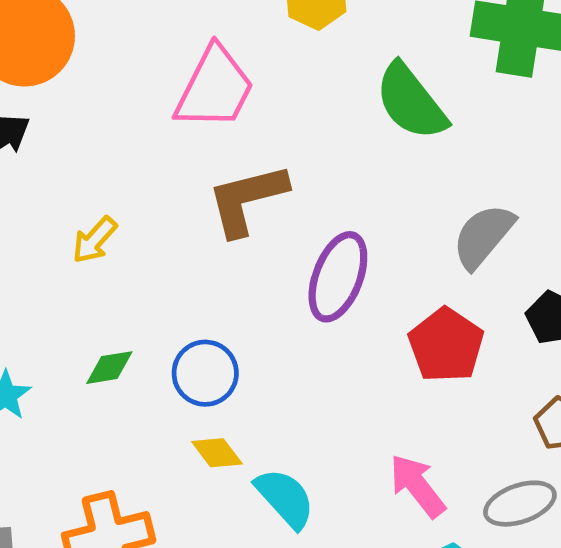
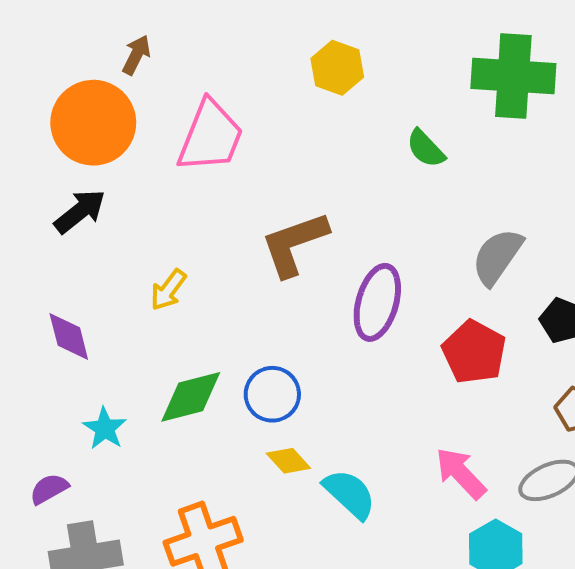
pink trapezoid: (215, 88) -> (210, 136), moved
green semicircle: (411, 102) -> (426, 148), size x0.6
green diamond: (109, 368) -> (191, 397), size x1.6

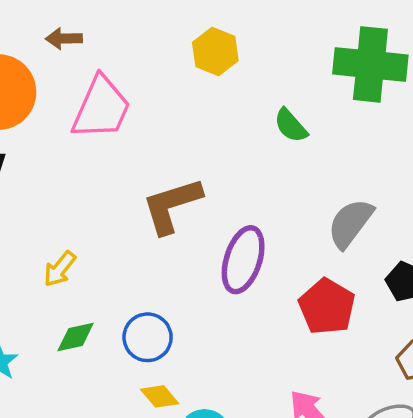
brown arrow: (136, 55) -> (64, 38), moved, turned -120
yellow arrow: (168, 290) -> (60, 269), moved
green diamond: (191, 397) -> (76, 337), size x0.7

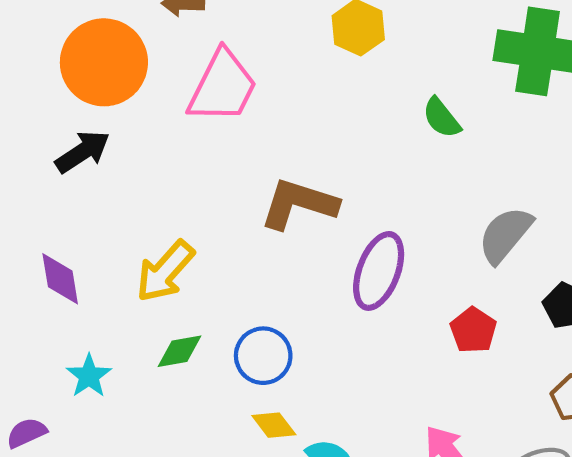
brown L-shape: (172, 205) -> (299, 204), turned 32
yellow arrow: (60, 269) -> (165, 271), size x1.5
red pentagon: (327, 307) -> (473, 330), size x0.7

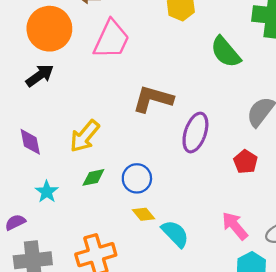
green semicircle: (441, 118) -> (226, 52), size x1.5

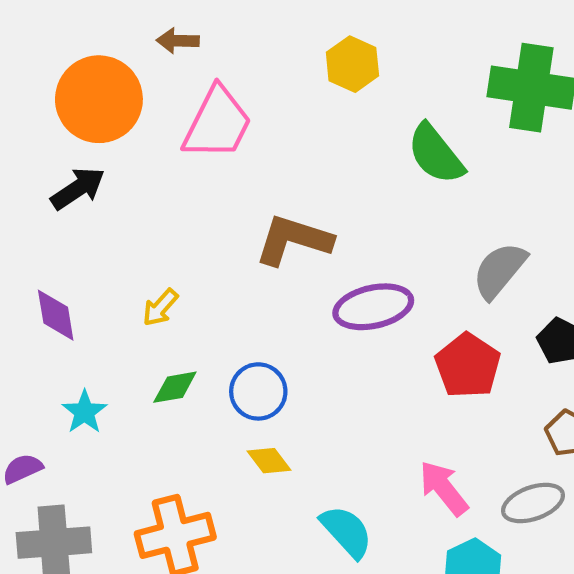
purple ellipse: (195, 133) -> (373, 307), turned 57
yellow arrow: (85, 136) -> (160, 307), size x0.6
red pentagon: (246, 162) -> (468, 366), size x1.4
cyan semicircle: (175, 234) -> (346, 532), moved

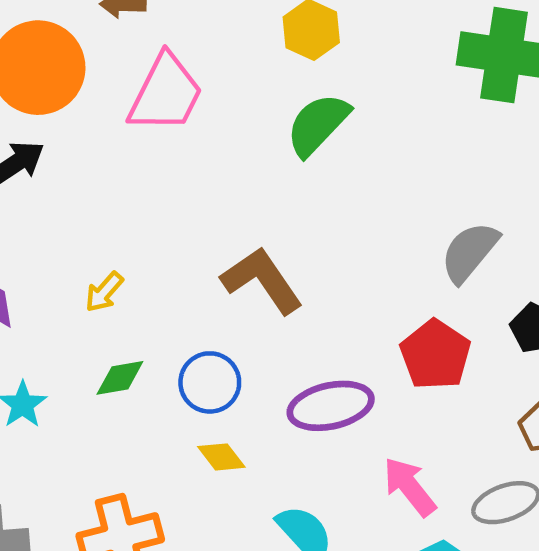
green semicircle: (436, 154) -> (318, 124), moved, turned 82
brown L-shape: (294, 240) -> (262, 280), moved, turned 38
purple ellipse: (373, 307) -> (331, 406), moved

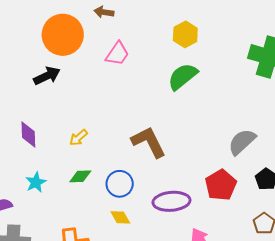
pink trapezoid: (166, 93) -> (117, 54), size x0.7

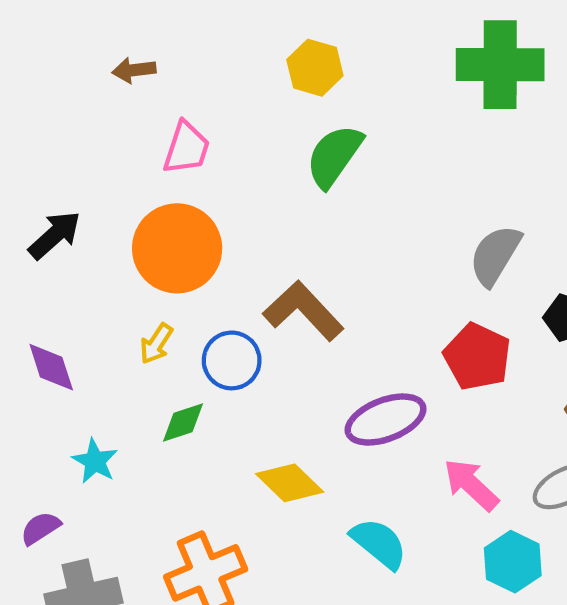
orange circle: (63, 35) -> (177, 248), moved
blue circle: (120, 184) -> (232, 360), moved
yellow diamond: (120, 217) -> (290, 483), size x1.4

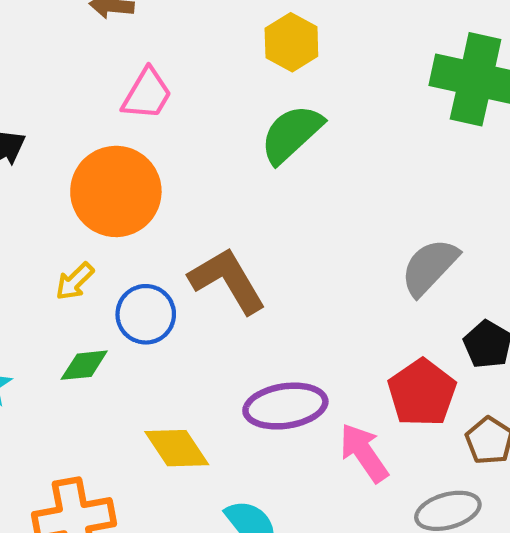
red pentagon: (477, 357) -> (422, 393), moved
pink arrow: (471, 485) -> (364, 453), moved

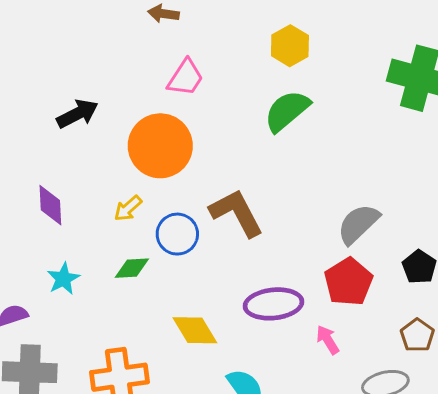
gray semicircle: (429, 267) -> (358, 224), moved
red pentagon: (422, 393) -> (348, 282), moved
pink arrow: (364, 453) -> (328, 340), size x0.7

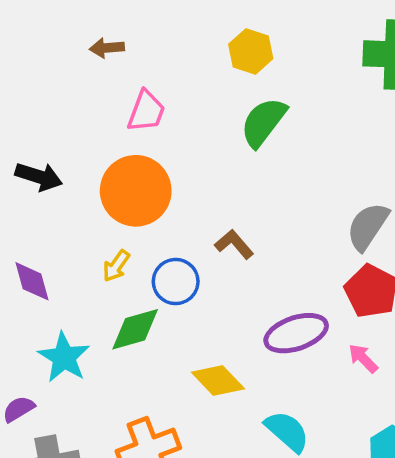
black arrow: (77, 114) -> (39, 177), turned 57
brown L-shape: (237, 213) -> (234, 244), size x0.6
green diamond: (132, 268) -> (135, 329), size x1.4
cyan star: (63, 279) -> (64, 357), size x1.4

